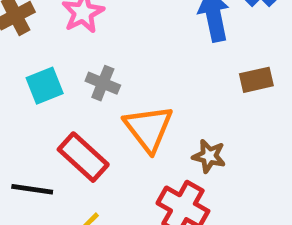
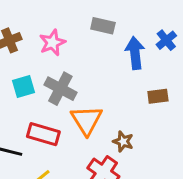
gray cross: (103, 83) -> (60, 89), size x1.5
red rectangle: (83, 157) -> (43, 134), turned -32

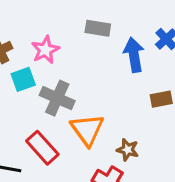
cyan square: (24, 86) -> (23, 79), moved
red rectangle: (43, 134) -> (42, 148), turned 36

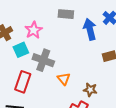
orange triangle: (87, 130) -> (64, 79), size x0.6
red rectangle: (42, 148) -> (23, 82), moved, turned 65

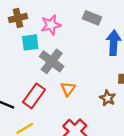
red rectangle: (23, 82) -> (34, 96), moved
brown star: (90, 90) -> (108, 98), moved

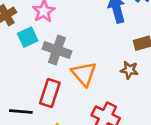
orange triangle: (68, 89) -> (84, 74), size x1.5

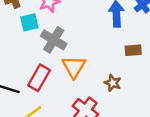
brown star: (129, 70) -> (113, 83), moved

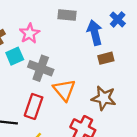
brown rectangle: (133, 50) -> (106, 58), moved
brown star: (113, 83) -> (104, 98), size x1.5

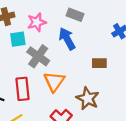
blue arrow: (95, 33) -> (67, 39), moved, turned -30
red rectangle: (34, 106) -> (23, 89), turned -40

